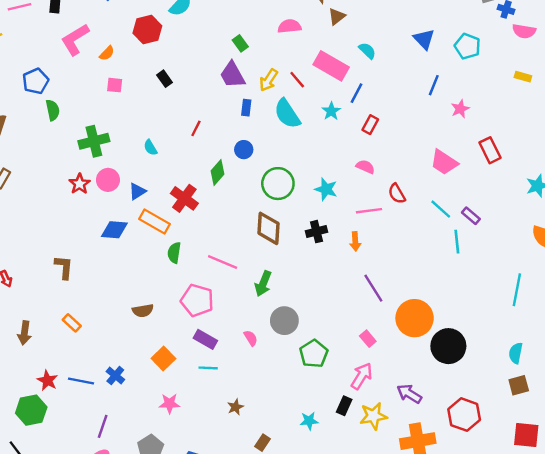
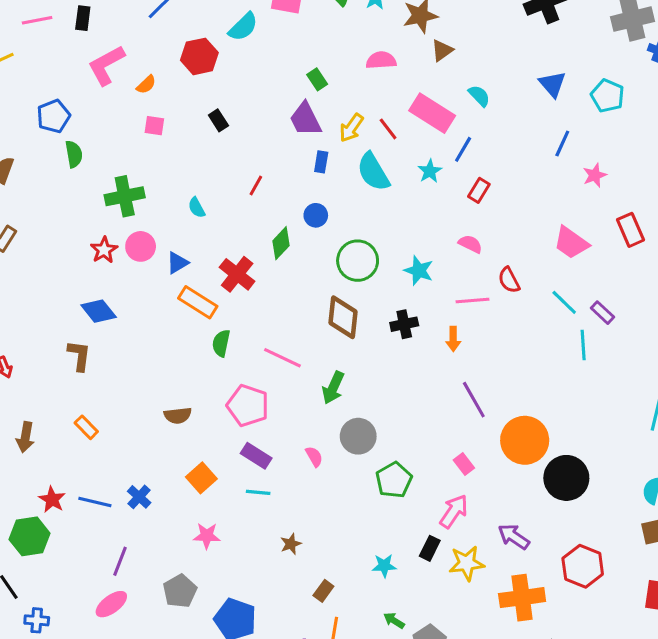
blue diamond: (114, 230) -> (99, 311), moved, turned 44

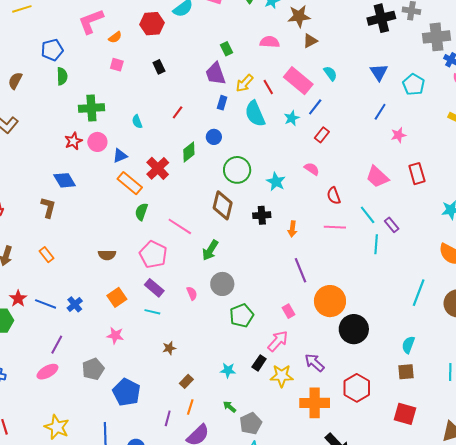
pink line: (473, 300) -> (335, 227), moved

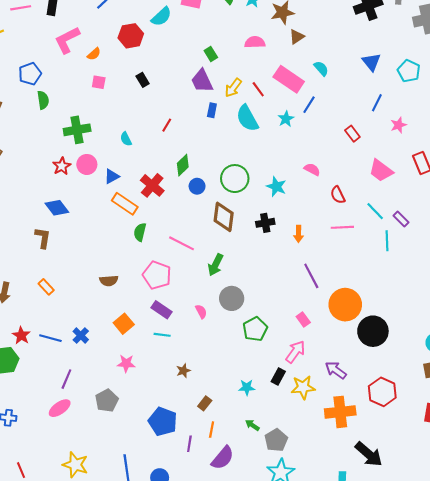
red rectangle: (322, 135) -> (352, 134), moved, turned -70
blue circle: (214, 137) -> (197, 186), moved
blue pentagon: (127, 392) -> (163, 421), moved

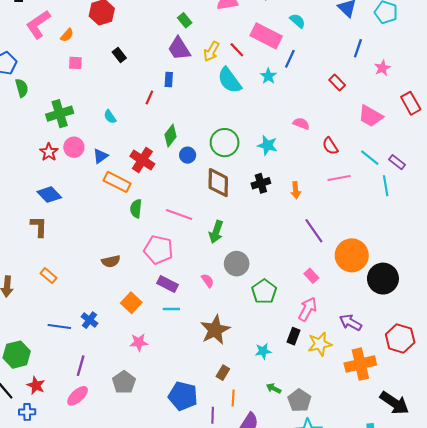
blue rectangle: (212, 110) -> (169, 79), moved
red star: (21, 335) -> (36, 385), moved
brown star: (183, 371) -> (215, 330), moved, size x2.0

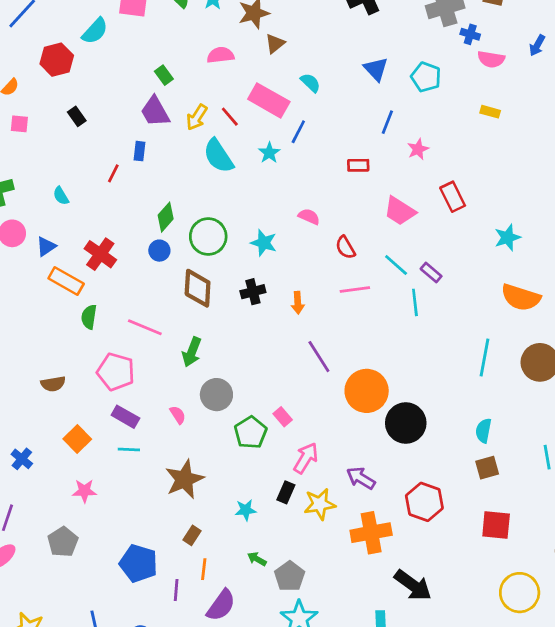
red rectangle: (337, 82) -> (358, 165), turned -49
green diamond: (171, 136) -> (166, 217), moved
pink rectangle: (311, 276) -> (283, 417), moved

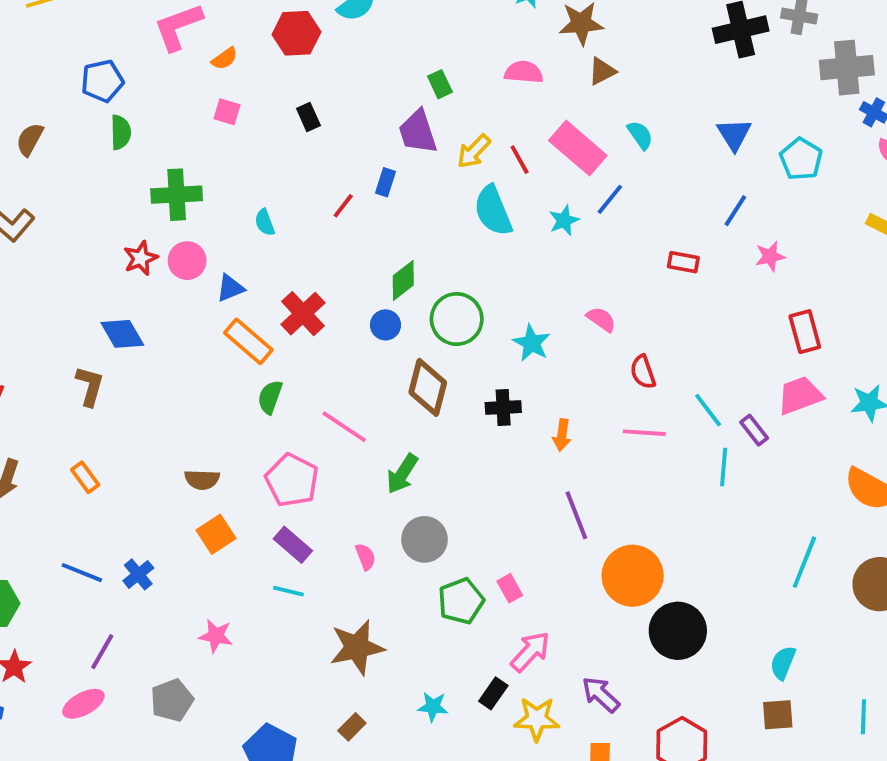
pink trapezoid: (400, 211) -> (800, 395), moved, turned 116
orange square: (77, 439) -> (216, 534), moved

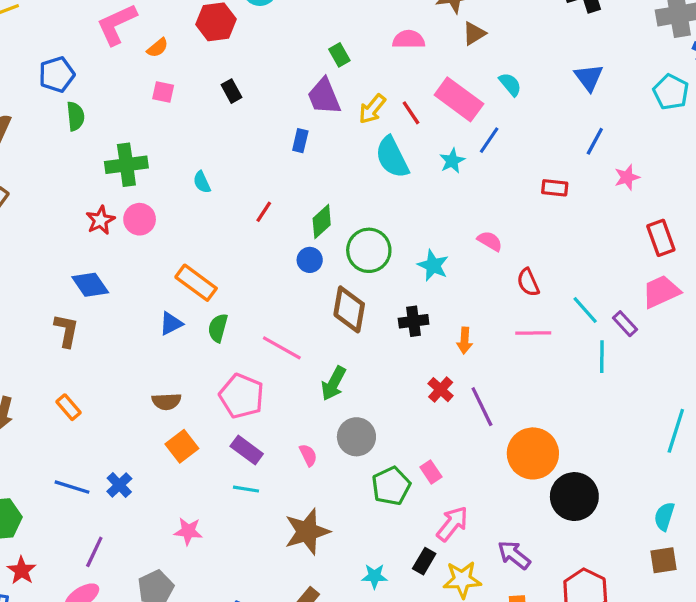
cyan pentagon: (801, 159) -> (671, 92), moved
red line: (343, 206) -> (264, 212), moved
blue triangle: (230, 288) -> (171, 324), moved
red cross: (303, 314) -> (441, 390), moved, size x0.7

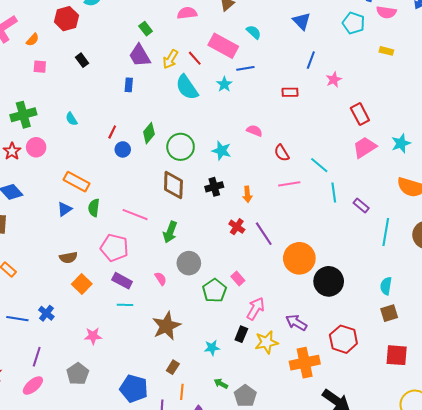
blue line: (489, 140) -> (245, 68), turned 54
blue circle: (310, 260) -> (123, 149), moved
purple rectangle: (625, 324) -> (361, 206), moved

